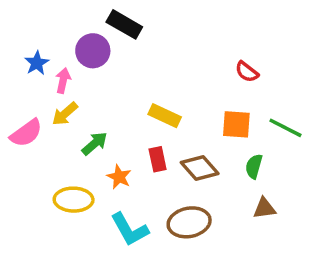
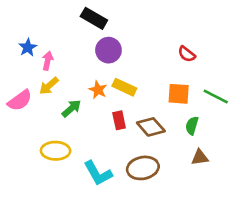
purple circle: (93, 51) -> (108, 50), moved
orange star: (119, 177) -> (98, 90), moved

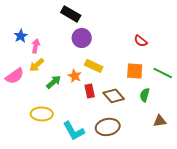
orange star: (98, 90) -> (75, 76), moved
brown triangle: (200, 157) -> (160, 121), moved

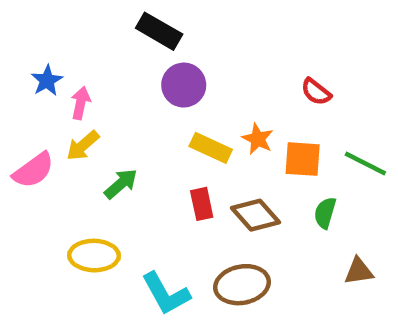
orange star: (75, 76) -> (258, 139), moved

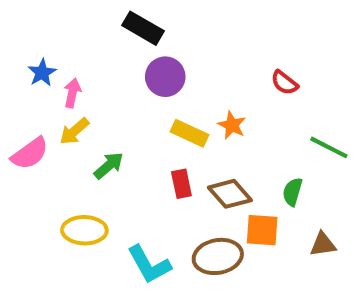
orange square: (303, 159) -> (262, 230), moved

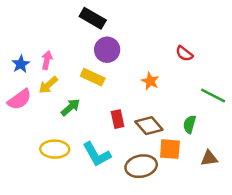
blue star: (42, 73) -> (21, 64), moved
yellow rectangle: (189, 133) -> (93, 77), moved
cyan L-shape: (149, 265) -> (97, 154), moved

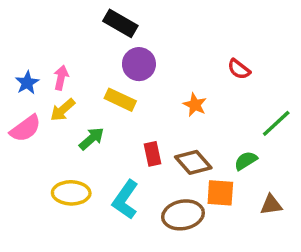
green line: (213, 95) -> (276, 123), turned -70
green semicircle: (190, 124) -> (246, 161), turned 42
cyan L-shape: (97, 154) -> (125, 200), turned 64

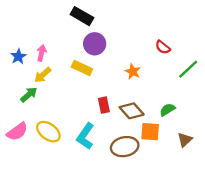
green line: (276, 123) -> (188, 69), moved
pink semicircle: (25, 128) -> (17, 132), moved
green arrow: (92, 139) -> (29, 95), moved
yellow ellipse: (71, 193) -> (48, 132), turned 35
brown triangle: (271, 205) -> (185, 140), turned -35

